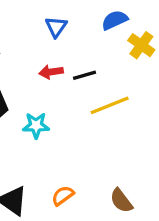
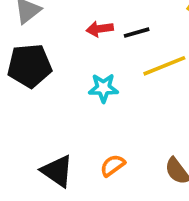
cyan star: (36, 125) -> (103, 88), moved

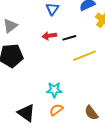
cyan star: (103, 88) -> (54, 90), moved

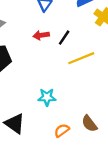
black line: (69, 38) -> (64, 38), turned -40
orange semicircle: (56, 110) -> (62, 130), moved

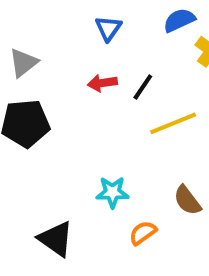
brown semicircle: (89, 124) -> (187, 200), moved
orange semicircle: (62, 130) -> (143, 233), moved

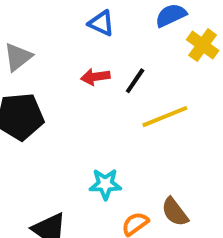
blue triangle: (108, 28) -> (101, 23), turned -40
brown semicircle: (187, 200) -> (175, 212), moved

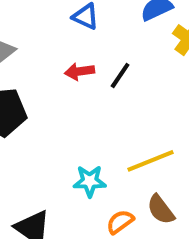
yellow line: (165, 117) -> (151, 161), moved

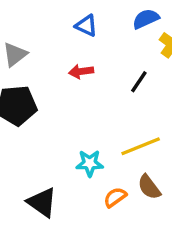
black line: (120, 75) -> (139, 82), moved

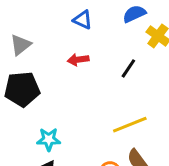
cyan star: (90, 163) -> (49, 139), moved

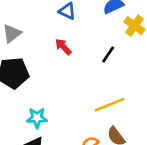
red arrow: (78, 60) -> (63, 47), turned 54

